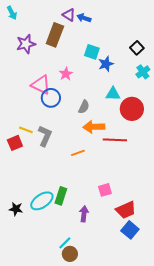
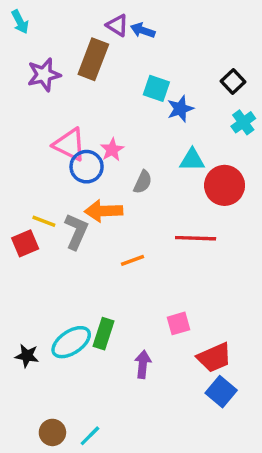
pink star: (66, 74) -> (112, 150), moved
orange arrow: (94, 127) -> (104, 211), moved
cyan line: (65, 243) -> (90, 436), moved
brown circle: (70, 254) -> (52, 432), moved

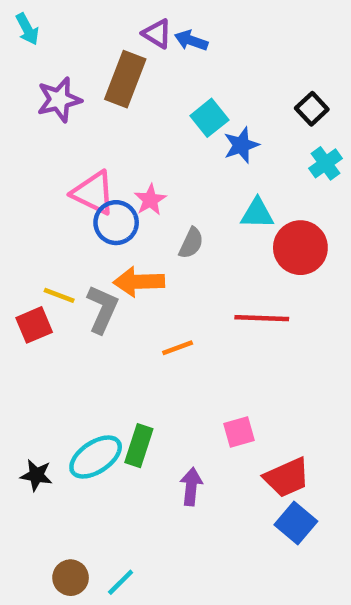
cyan square: (156, 88) -> (209, 118), turned 32

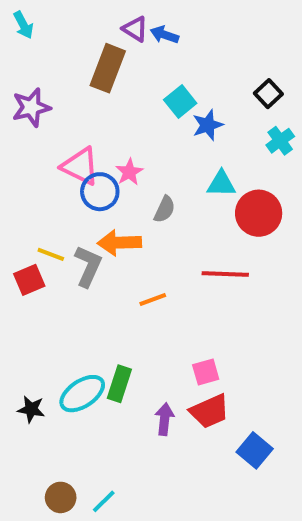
purple star: (59, 100) -> (31, 107), moved
red trapezoid: (287, 477) -> (210, 411), moved

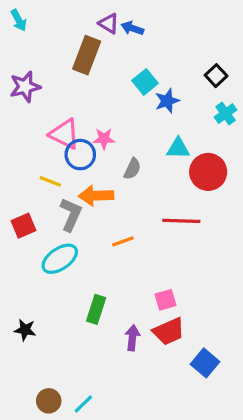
pink star: (129, 172) -> (104, 139), turned 30
yellow line: (51, 254) -> (50, 181), moved
cyan ellipse: (82, 394) -> (60, 259), moved

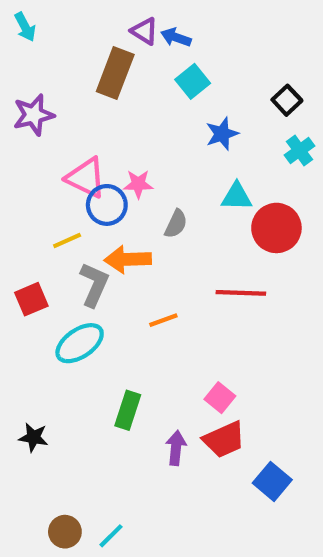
cyan square: (145, 82) -> (193, 81), moved
yellow line: (50, 181) -> (67, 241), turned -45
pink square: (166, 300) -> (220, 398), turned -35

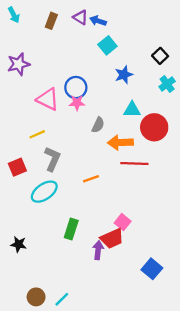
brown rectangle: (115, 73) -> (51, 21), moved, size x0.6
blue circle: (107, 205) -> (76, 88), moved
orange arrow: (128, 259) -> (120, 142), moved
red trapezoid: (224, 440) -> (112, 238), moved

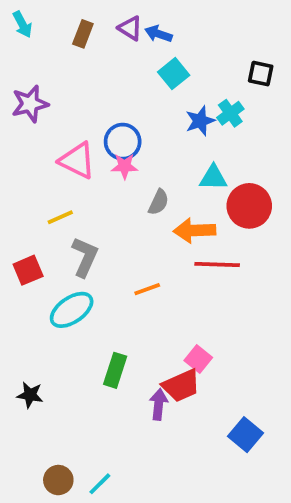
black square: (160, 56) -> (261, 74), moved, turned -35
cyan cross: (167, 84) -> (230, 113), moved

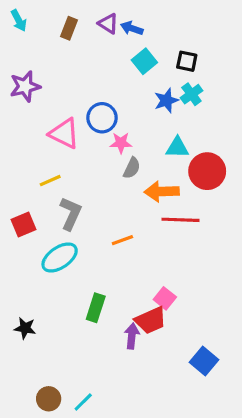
black square: (261, 74) -> (187, 61), moved
pink star: (124, 166) -> (121, 143), moved

